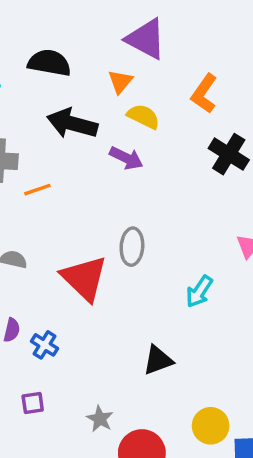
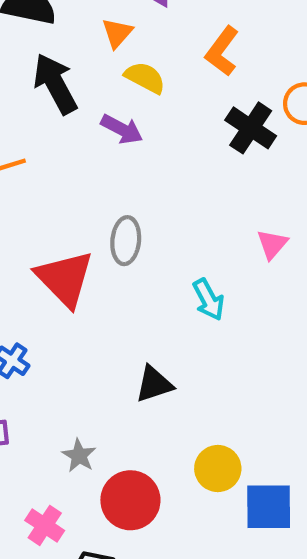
black arrow: (72, 123) -> (55, 84), turned 45
cyan arrow: (199, 292) -> (209, 300), turned -64

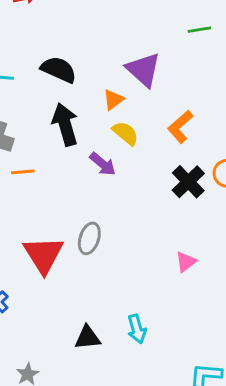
cyan arrow: (209, 300) -> (137, 329), moved

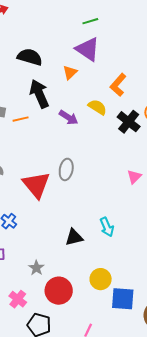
green line: (199, 30) -> (90, 21), moved
yellow semicircle: (125, 133) -> (97, 107), moved
orange line: (23, 172) -> (21, 119), moved

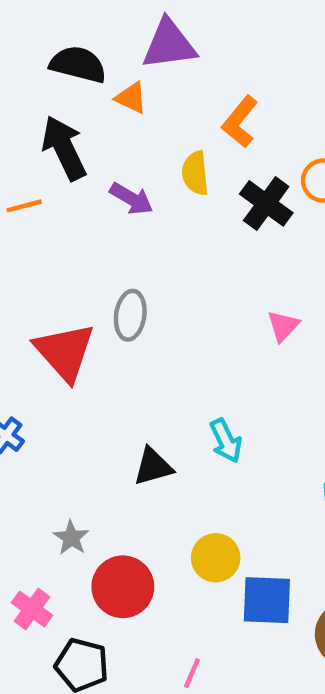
purple triangle: (88, 49) -> (169, 44), turned -40
black semicircle: (30, 57) -> (78, 64), moved
orange triangle: (70, 72) -> (131, 98), turned -49
yellow semicircle: (97, 107) -> (195, 173), turned -126

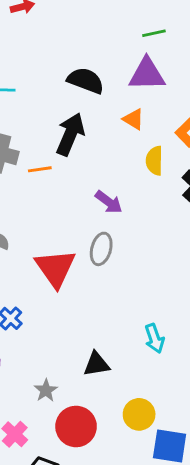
orange triangle: (131, 98) -> (133, 119), moved
black arrow: (64, 148) -> (70, 134), turned 42
purple arrow: (131, 199) -> (109, 202), moved
black triangle: (153, 467) -> (96, 364), moved

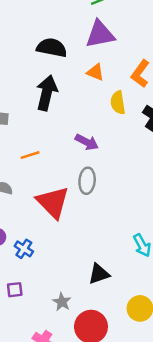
orange line: (40, 169) -> (30, 155), moved

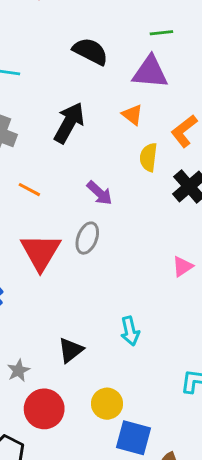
black semicircle: (52, 48) -> (90, 51), moved
orange line: (30, 155) -> (29, 190), turned 30
black triangle: (99, 274) -> (71, 350), turned -35

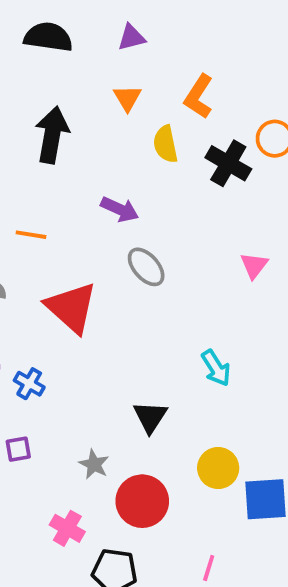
purple triangle: (150, 72) -> (131, 37), size x0.6
orange triangle: (132, 115) -> (127, 98), turned 40
gray ellipse: (87, 238) -> (146, 267), moved, turned -44

